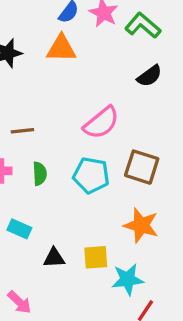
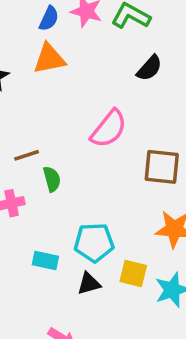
green semicircle: (40, 174) -> (52, 179), moved
cyan pentagon: (91, 175) -> (94, 243), moved
yellow square: (96, 257) -> (133, 273), turned 30

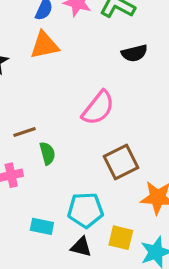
black semicircle: (149, 68) -> (134, 53), turned 35
brown square: (162, 167) -> (121, 162), moved, turned -32
black triangle: (89, 283) -> (81, 247), turned 30

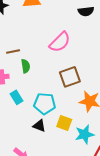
cyan rectangle: (42, 226) -> (16, 97), moved, turned 40

